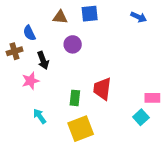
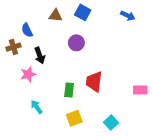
blue square: (90, 14) -> (83, 12), turned 35
purple circle: (73, 44) -> (76, 43), moved
cyan square: (141, 117) -> (111, 123), moved
yellow square: (81, 129) -> (74, 118), size x0.7

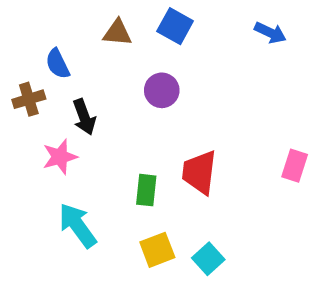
pink rectangle: (140, 90) -> (295, 166), moved, turned -72
cyan arrow: (37, 107) -> (78, 225), size x1.5
cyan square: (111, 123) -> (208, 259), moved

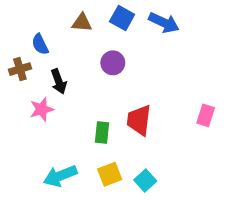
blue arrow: (270, 33) -> (164, 23), moved, size x1.4
cyan arrow: (78, 225) -> (60, 176), moved, turned -76

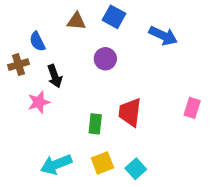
blue arrow: (164, 23) -> (163, 36), moved

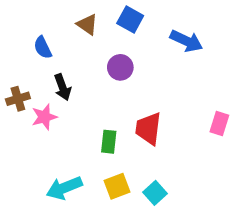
brown triangle: (76, 21) -> (87, 24), turned 30
brown cross: (19, 65) -> (18, 99), moved

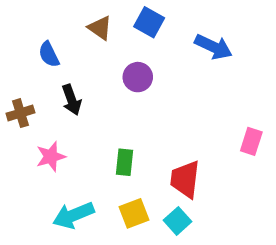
pink star: (44, 117) -> (51, 157), moved
red trapezoid: (148, 128) -> (185, 179), moved

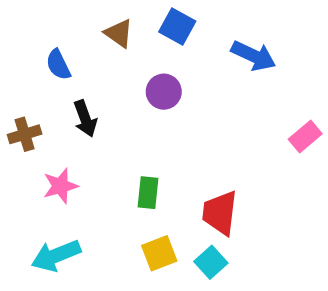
pink rectangle: (251, 141) -> (305, 137), moved, turned 32
cyan arrow: (73, 215) -> (56, 256), moved

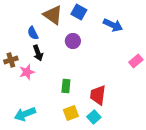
brown triangle: (119, 33) -> (53, 15), size x1.5
blue semicircle: (58, 65) -> (33, 33), moved
pink star: (60, 186) -> (27, 72), moved

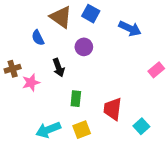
black arrow: (38, 53) -> (59, 68), moved
cyan arrow: (25, 114) -> (48, 130), moved
cyan square: (94, 117) -> (141, 126), moved

